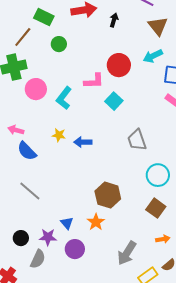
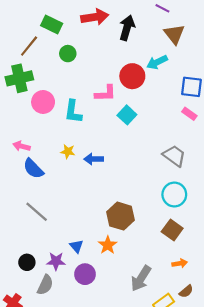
black arrow: (114, 20) -> (127, 28), size x1.6
cyan arrow: (153, 56) -> (157, 62), moved
cyan L-shape: (64, 98) -> (73, 112), turned -30
gray trapezoid: (137, 140) -> (174, 156), moved, turned 145

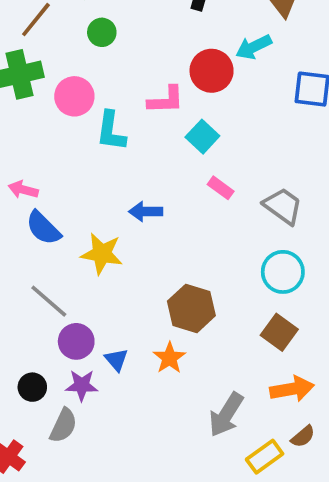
pink circle: (43, 102) -> (74, 96), moved
pink rectangle: (189, 114) -> (221, 188), moved
yellow star: (68, 151) -> (102, 254), moved, size x1.6
orange arrow: (180, 263) -> (292, 389), size x1.6
purple circle: (85, 274) -> (76, 341), moved

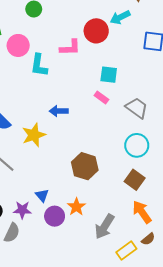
cyan square: (202, 137) -> (109, 75), moved, turned -36
yellow star: (102, 254) -> (34, 135), turned -30
purple circle: (76, 341) -> (55, 216), moved
orange star: (169, 358) -> (76, 207), moved
orange arrow: (292, 389) -> (142, 212), turned -115

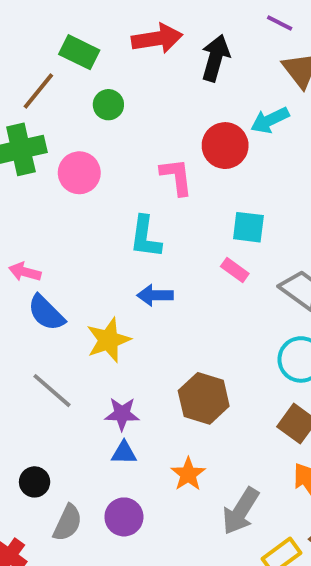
pink L-shape: (70, 48) -> (176, 177), turned -95
cyan L-shape: (39, 65) -> (145, 237), moved
blue triangle: (42, 195) -> (124, 453), turned -48
purple star: (22, 210) -> (122, 414), moved
purple circle: (55, 216) -> (124, 517), moved

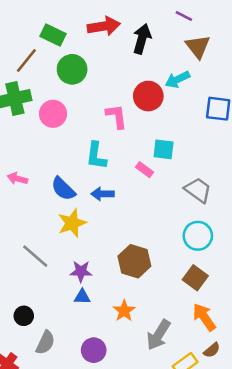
green circle: (108, 105) -> (72, 69), size x1.5
pink rectangle: (235, 270) -> (144, 170), moved
blue semicircle: (46, 313) -> (63, 189), moved
purple circle: (124, 517) -> (94, 350), moved

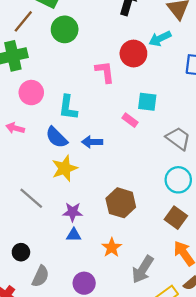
pink circle: (53, 114) -> (31, 93), moved
cyan L-shape: (96, 156) -> (68, 107), moved

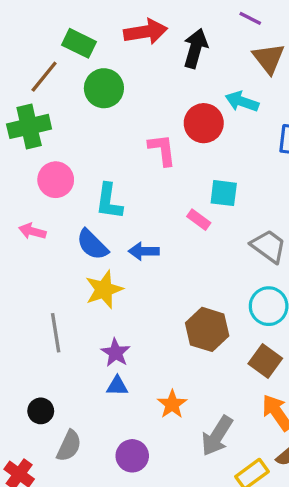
cyan arrow: (160, 39) -> (242, 102), turned 45
gray line: (31, 198) -> (56, 333), turned 40
brown hexagon: (121, 203) -> (207, 329), moved
purple star: (73, 212) -> (116, 353), turned 30

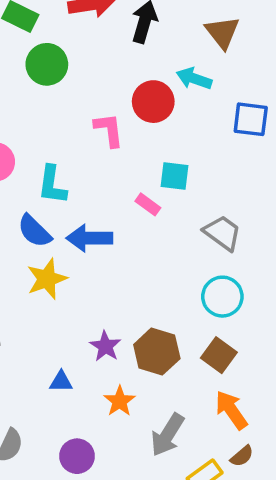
blue arrow: (144, 251) -> (89, 238), size x1.4
brown hexagon: (207, 329) -> (157, 352), moved
purple star: (116, 353) -> (105, 346), moved

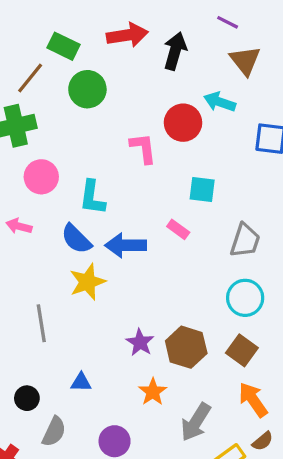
pink rectangle: (148, 204) -> (178, 229), moved
gray trapezoid: (222, 233) -> (245, 241), turned 72
blue triangle: (61, 382) -> (81, 382), moved

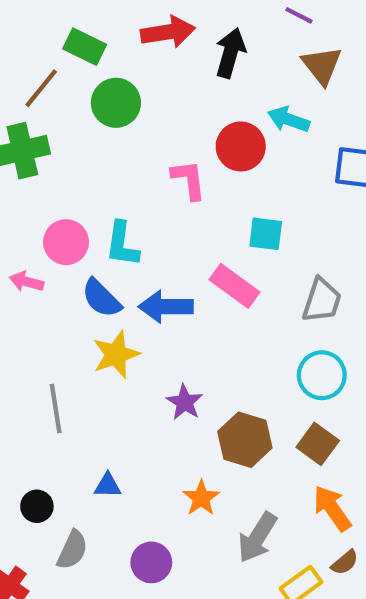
pink circle: (41, 177) -> (66, 242), moved
pink rectangle: (178, 229) -> (234, 286), size x1.6
purple star: (140, 342) -> (185, 402), moved

